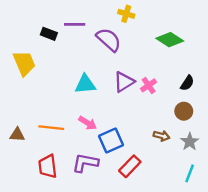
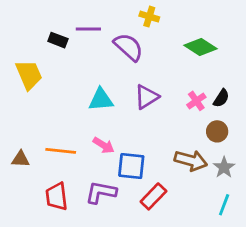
pink cross: (149, 85) -> (196, 101), moved
brown arrow: (161, 136) -> (191, 160), size x1.6
blue square: (111, 141) -> (131, 166), turned 30

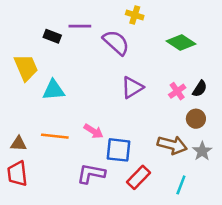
cyan triangle: (101, 100) -> (54, 90), moved
red trapezoid: (57, 196) -> (17, 174), moved
cyan line: (224, 205) -> (181, 185), moved

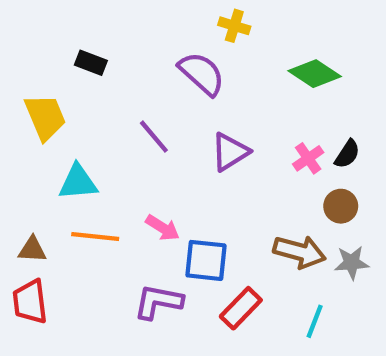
purple line: (80, 26) -> (154, 137), moved, turned 50
cyan triangle: (54, 90) -> (78, 182), moved
gray star: (202, 151) -> (352, 263), turned 30

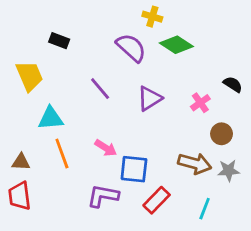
green diamond: (315, 74) -> (176, 45), moved
black semicircle: (347, 154) -> (233, 84), moved, turned -90
orange line: (95, 237) -> (62, 154), turned 64

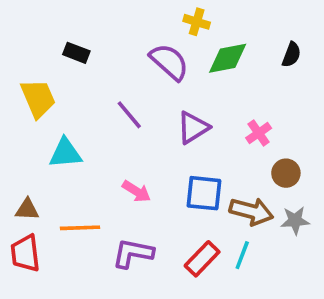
green diamond: (176, 45) -> (228, 58), turned -44
black semicircle: (233, 84) -> (291, 55), moved, turned 78
orange line: (62, 154) -> (80, 228), moved, turned -72
blue square: (134, 169) -> (204, 193), moved
cyan line: (205, 209) -> (242, 255), moved

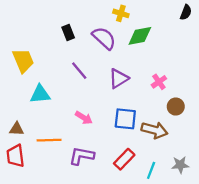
black rectangle: (76, 53) -> (68, 33), moved, turned 48
black semicircle: (291, 55) -> (186, 12), moved
gray star: (295, 220) -> (180, 165), moved
cyan line: (242, 255) -> (151, 170), moved

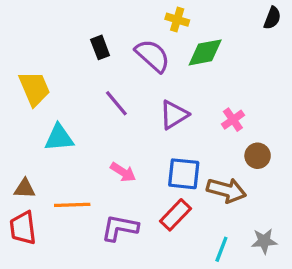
red rectangle: (124, 159) -> (176, 215), moved

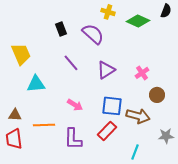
green diamond: (205, 52) -> (138, 21), moved, turned 35
purple L-shape: (120, 228) -> (73, 139), turned -100
gray star: (264, 241) -> (166, 136), moved

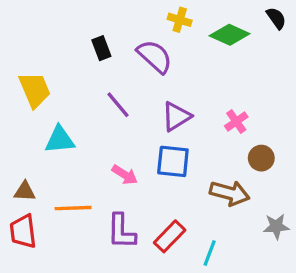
black semicircle: (166, 11) -> (276, 18), turned -56
blue square: (112, 106) -> (173, 161), moved
red rectangle: (107, 131) -> (170, 236), moved
cyan line: (135, 152) -> (210, 253), moved

